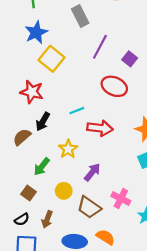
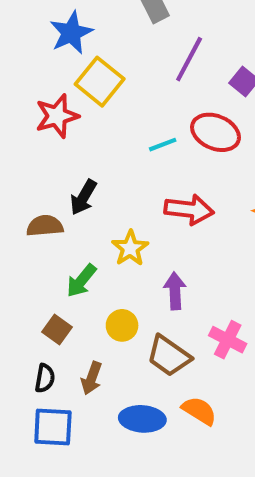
red star: (32, 92) -> (57, 116), moved, turned -30
cyan line: (77, 111) -> (163, 145), moved
brown semicircle: (22, 137) -> (45, 226), turned 36
purple arrow: (92, 172) -> (175, 291), turned -42
black semicircle: (22, 219) -> (45, 378), turned -48

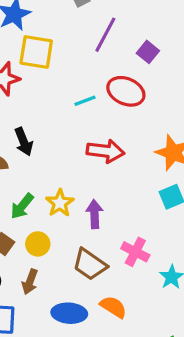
yellow square: (100, 82) -> (36, 52), turned -30
black arrow: (83, 197) -> (24, 142), turned -52
yellow star: (130, 248) -> (60, 203), moved
yellow circle: (122, 325) -> (38, 244), moved

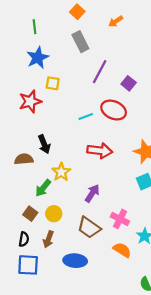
yellow square: (36, 52) -> (53, 83), size x0.6
yellow star: (60, 203) -> (61, 172), moved
purple arrow: (94, 214) -> (92, 193), turned 36
orange semicircle: (113, 307) -> (122, 250), moved

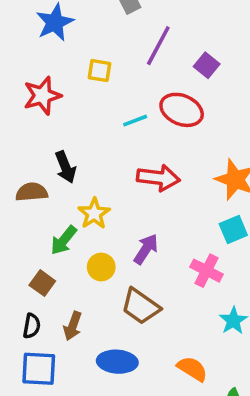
yellow square: (53, 83) -> (99, 71), moved
yellow circle: (54, 214) -> (101, 267), moved
pink cross: (120, 219) -> (207, 271), moved
orange semicircle: (122, 250) -> (192, 369), moved

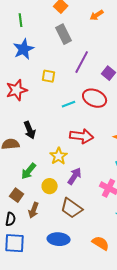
yellow star: (94, 213) -> (59, 156), moved
brown arrow: (73, 326) -> (34, 210), moved

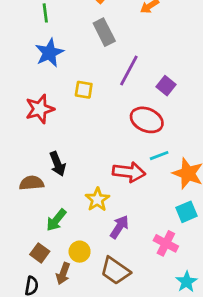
cyan line: (69, 104) -> (159, 156), moved
yellow circle: (50, 186) -> (80, 252), moved

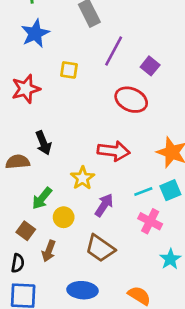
cyan line: (159, 156) -> (143, 192), moved
yellow circle: (80, 252) -> (64, 217), moved

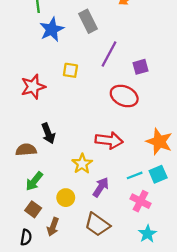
blue star: (35, 33) -> (52, 29), moved
purple square: (150, 66) -> (141, 67), turned 35
green arrow: (42, 198) -> (34, 181), moved
cyan star: (170, 259) -> (148, 234), moved

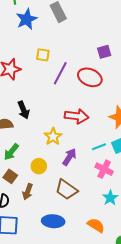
purple line: (109, 54) -> (60, 73), moved

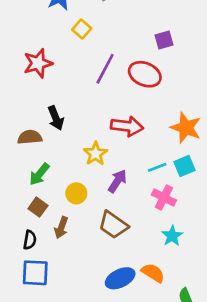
yellow square: (43, 55) -> (82, 29), moved, turned 32
blue ellipse: (53, 221) -> (120, 278), moved, turned -30

